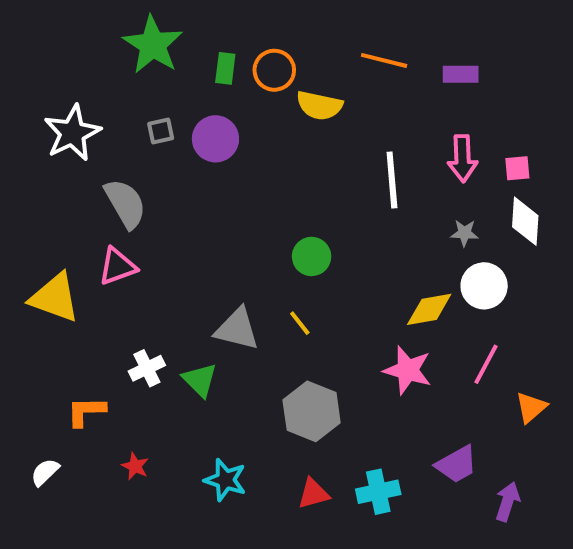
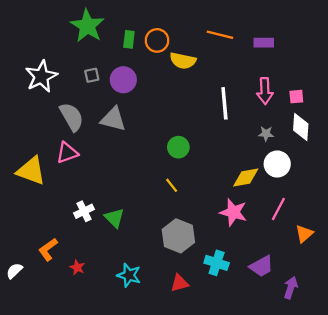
gray triangle: (237, 329) -> (113, 119), moved
orange L-shape: (86, 411) -> (48, 249), moved, turned -35
white semicircle: (45, 472) -> (14, 271), moved
cyan cross: (378, 492) -> (217, 263), moved, turned 30

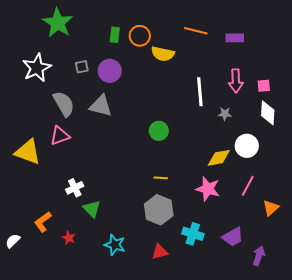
green star: (87, 26) -> (58, 23), moved
gray star: (266, 134) -> (225, 114), moved
yellow line: (172, 185) -> (161, 178), moved, turned -48
green triangle: (114, 218) -> (92, 209), moved

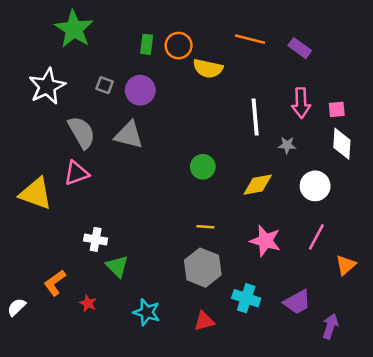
purple rectangle: (235, 38) -> (300, 48), turned 36
gray square: (82, 67) -> (105, 85), turned 32
yellow diamond: (219, 158) -> (258, 185), moved
white cross: (75, 188) -> (96, 239), turned 36

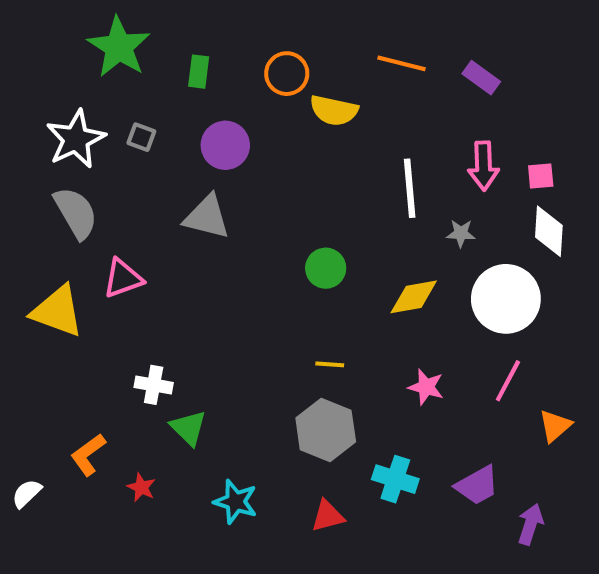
green rectangle: (147, 44) -> (199, 72), moved
gray square: (105, 85) -> (141, 137), moved
gray semicircle: (82, 132) -> (76, 213), moved
white circle: (315, 186) -> (506, 299), size x1.4
pink star: (265, 241) -> (426, 387), size x0.7

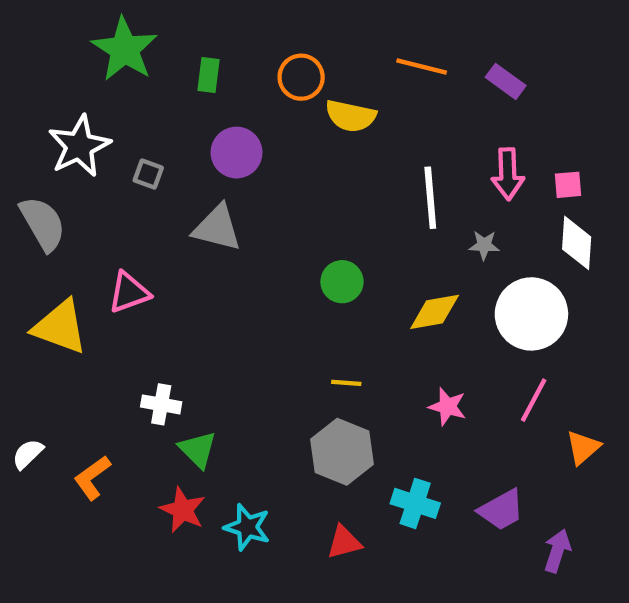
gray square: (141, 137) -> (148, 174), moved
gray semicircle: (76, 213) -> (43, 224), moved
red star: (141, 487) -> (183, 510), moved, size x1.5
white semicircle: (27, 493) -> (28, 454), moved

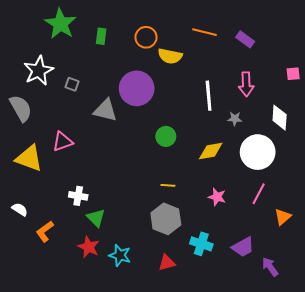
purple circle: (237, 153) -> (137, 88), moved, size x1.4
pink square: (568, 185) -> (293, 74), moved
white semicircle: (28, 454) -> (20, 209), moved, turned 77
purple arrow: (557, 551) -> (270, 267), turned -54

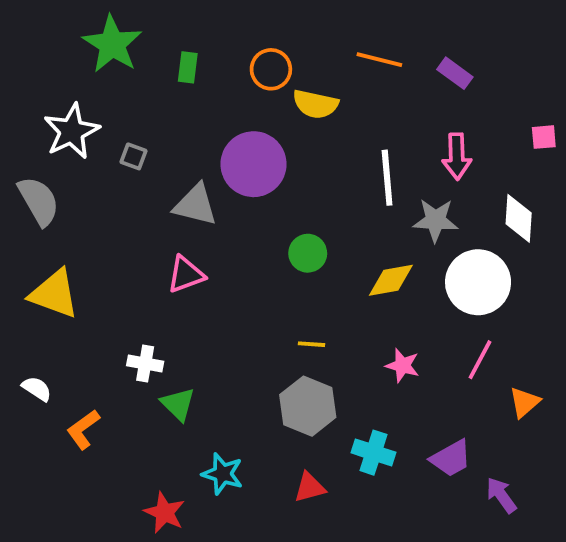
gray star: (235, 119) -> (435, 220), size x1.6
pink triangle: (63, 142) -> (186, 274), moved
red star: (89, 247) -> (164, 513), moved

